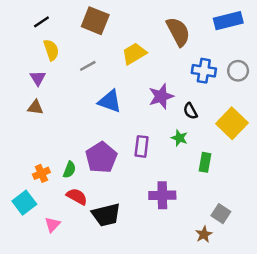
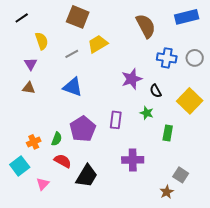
black line: (41, 22) -> (22, 18), moved
yellow trapezoid: (134, 54) -> (98, 44), moved
blue triangle: (110, 101) -> (73, 87), moved
black trapezoid: (106, 215) -> (87, 176), turned -45

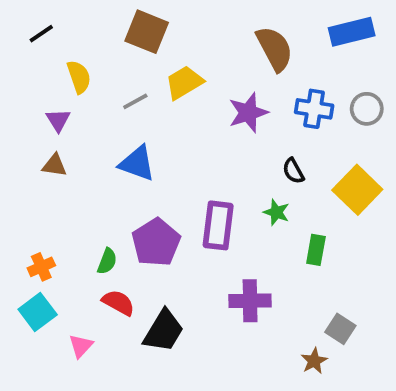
purple star: (132, 79) -> (248, 113), moved
purple rectangle: (116, 120) -> (218, 225), size x1.4
orange cross: (34, 142) -> (41, 267), moved

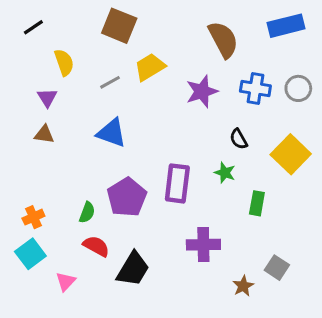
brown star: (314, 361) -> (243, 286), moved

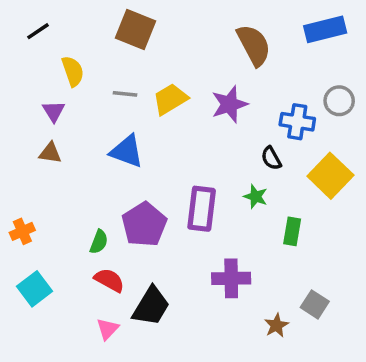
yellow trapezoid: (150, 67) -> (170, 99), moved
gray line: (110, 82) -> (125, 94), turned 35
blue cross: (255, 88) -> (297, 122), moved
orange cross: (33, 217) -> (22, 231), moved
pink triangle: (66, 281) -> (108, 329), moved

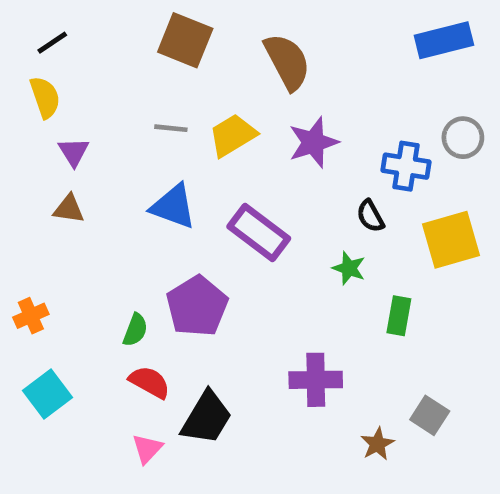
brown semicircle: (254, 45) -> (287, 62), moved
yellow semicircle: (73, 71) -> (45, 97), moved
yellow square: (330, 176) -> (451, 240), turned 30
purple rectangle: (202, 209) -> (259, 233), moved, turned -60

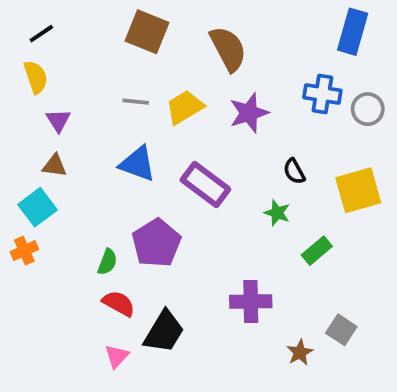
blue rectangle: (444, 40) -> (353, 32), turned -60
blue cross: (406, 166) -> (322, 94), moved
green rectangle: (399, 316) -> (317, 251), turned 40
cyan square: (47, 394) -> (38, 207), moved

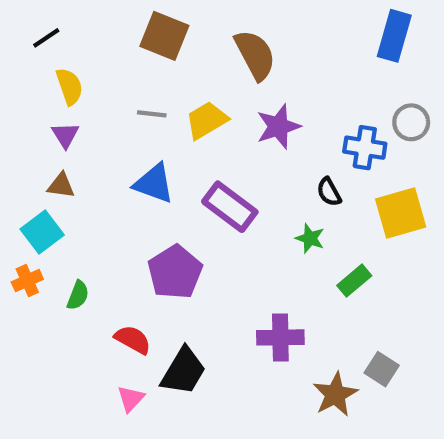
yellow semicircle: (36, 77) -> (69, 86), moved
blue cross: (322, 94) -> (365, 148), moved
green semicircle: (107, 262) -> (78, 295), moved
brown star: (300, 352) -> (335, 394), size x1.5

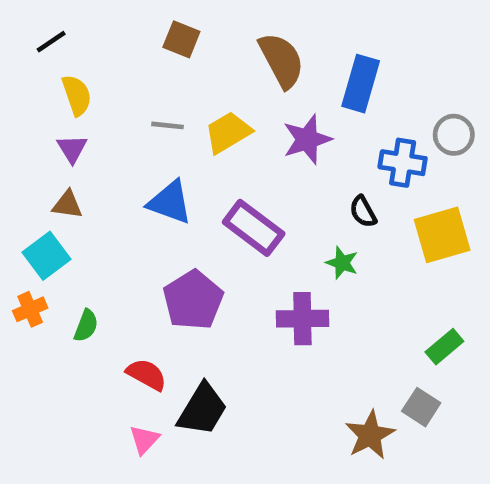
brown square: (164, 36) -> (181, 39), size x0.7
blue rectangle: (394, 36) -> (361, 84), moved
green rectangle: (354, 281) -> (444, 347), moved
purple cross: (280, 337) -> (302, 319), moved

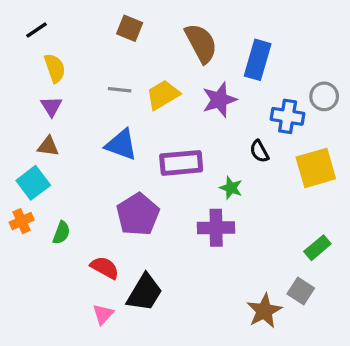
purple rectangle: (254, 228) -> (181, 163), turned -42
green star: (342, 263) -> (231, 188), moved

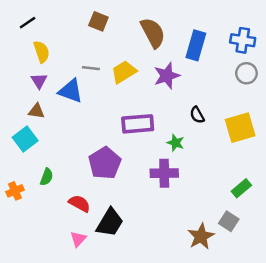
blue cross: (288, 116) -> (243, 40), moved
blue triangle: (121, 145) -> (71, 91), moved
orange cross: (22, 221) -> (15, 191), moved

